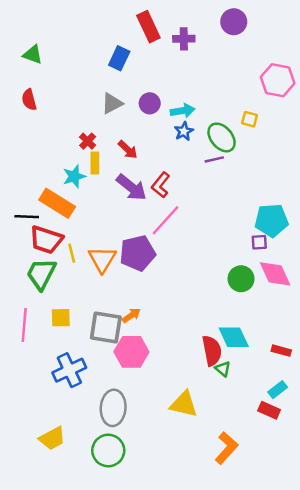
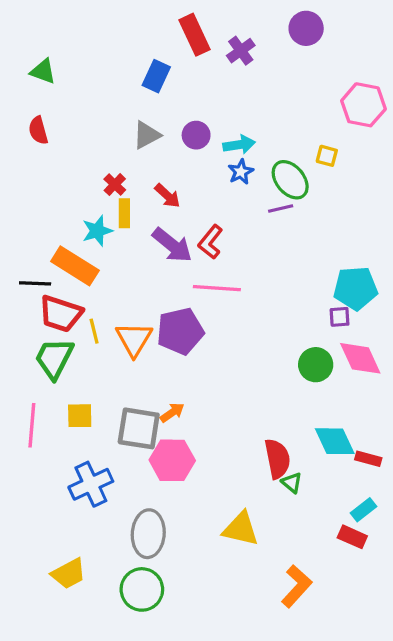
purple cross: (184, 39) -> (241, 51), turned -35
pink line: (166, 220) -> (217, 288), turned 52
cyan diamond: (234, 337) -> (335, 441), moved

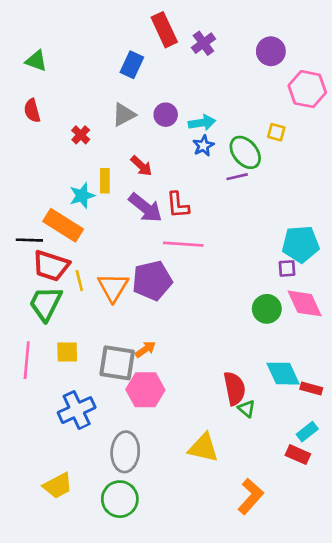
purple circle: (306, 28) -> (271, 51), moved
red cross: (115, 185) -> (81, 135), moved
red L-shape: (210, 242) -> (178, 205), turned -44

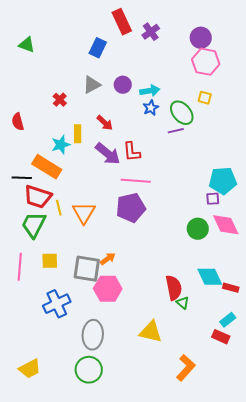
pink hexagon: (307, 89) -> (206, 62), moved
red semicircle: (32, 111) -> (18, 122), moved
purple pentagon: (152, 281) -> (131, 208), moved
yellow trapezoid: (58, 486) -> (30, 369), moved

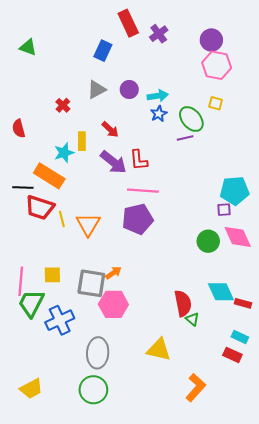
green trapezoid: (34, 225) -> (31, 303), moved
cyan rectangle: (228, 320) -> (240, 337), turned 63

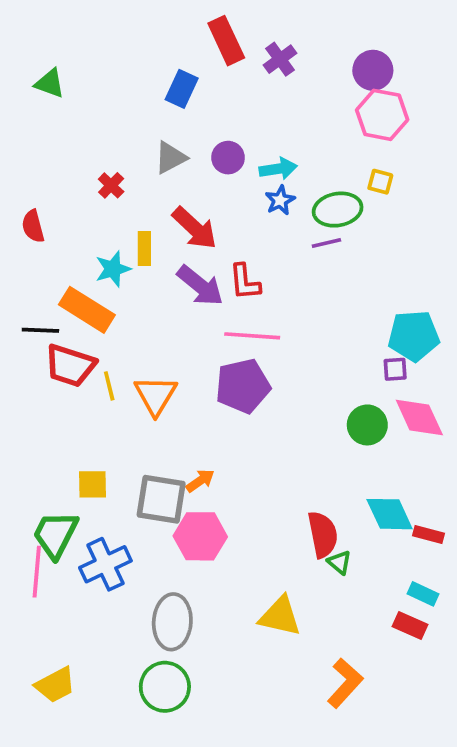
green ellipse: (191, 119) -> (338, 210), turned -60
red arrow: (110, 130) -> (195, 228), size x1.5
pink line: (21, 281) -> (37, 572), moved

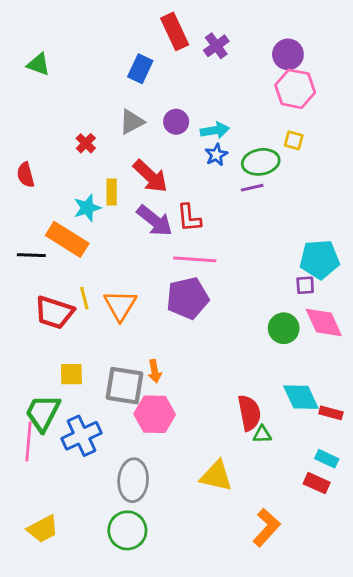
red trapezoid: (70, 366) -> (54, 312), moved
orange arrow: (200, 481) -> (155, 371), turned 115
green triangle: (339, 562) -> (262, 434), turned -42

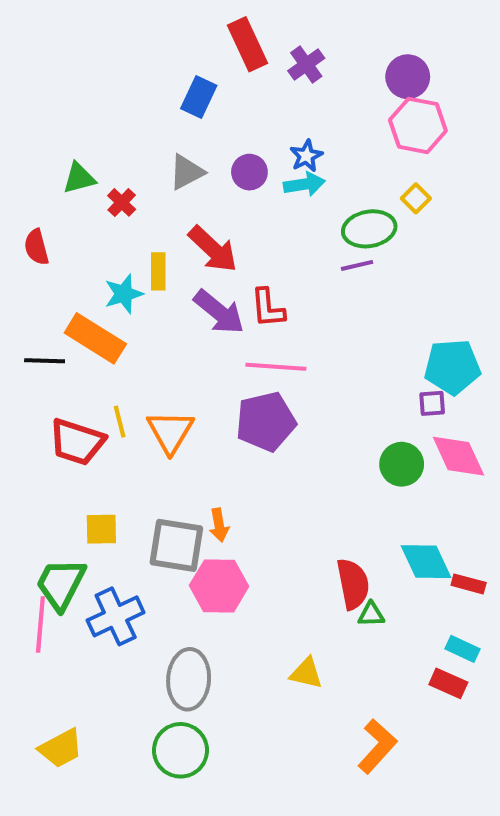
green triangle: (38, 64) -> (79, 178), moved, turned -35
yellow square: (294, 140) -> (416, 198), turned 30
blue star: (216, 155) -> (306, 156), moved
yellow triangle: (216, 476) -> (306, 673), size x0.7

